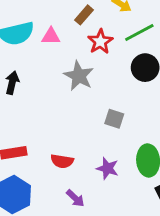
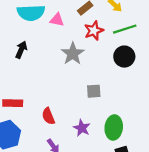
gray square: (114, 119) -> (94, 91), turned -32
red semicircle: (62, 161) -> (48, 116), turned 49

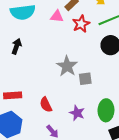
pink triangle: (57, 20) -> (57, 16), moved
gray star: (73, 54) -> (67, 66), moved

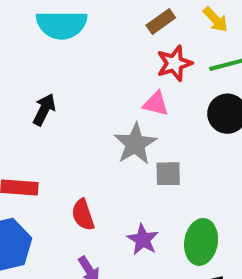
pink triangle: (57, 16) -> (156, 104), moved
black arrow: (17, 46) -> (44, 110), moved

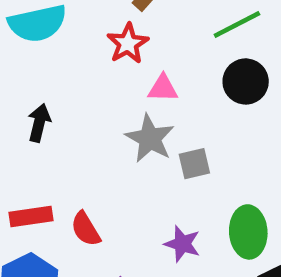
red star: (174, 63) -> (128, 43), moved
red semicircle: (83, 215) -> (86, 229), moved

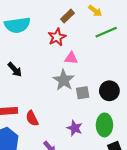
black circle: (246, 81) -> (109, 91), moved
black arrow: (39, 123) -> (15, 69), turned 119

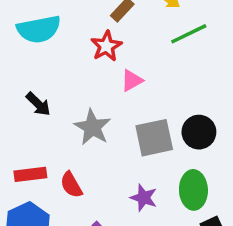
pink triangle: (71, 58) -> (132, 80), turned -32
gray star: (64, 80) -> (92, 127), moved
gray square: (83, 93) -> (154, 138), size x1.6

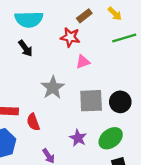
red star: (106, 46) -> (70, 37), turned 30
black arrow: (38, 104) -> (25, 48), moved
green ellipse: (193, 190) -> (111, 138), turned 45

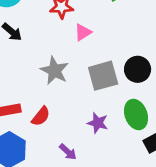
red semicircle: (33, 122) -> (41, 116), turned -108
green ellipse: (111, 138) -> (136, 115), turned -60

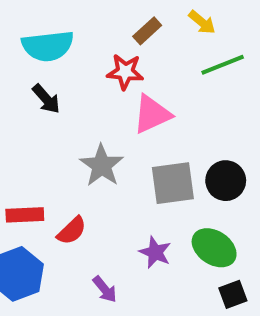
pink triangle: (83, 32) -> (152, 114), size x1.5
green ellipse: (136, 115) -> (214, 248), turned -44

